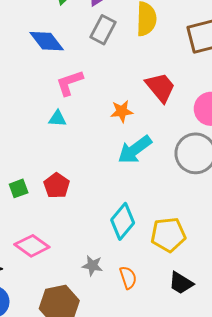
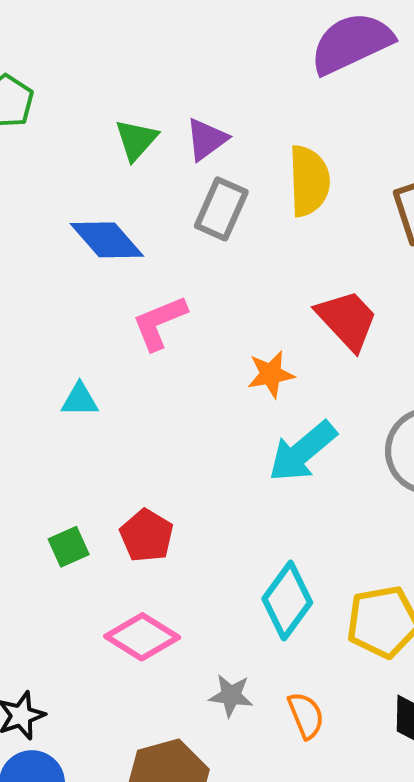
cyan triangle: (57, 119) -> (80, 400), moved
pink diamond: (32, 246) -> (142, 637), moved

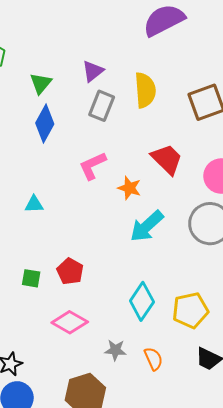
green triangle: (136, 140) -> (41, 83), moved
blue diamond: (107, 240) -> (45, 124), turned 72
pink L-shape: (159, 323) -> (92, 166), moved
orange star: (271, 374) -> (129, 188), turned 30
green square: (69, 547) -> (31, 278), turned 36

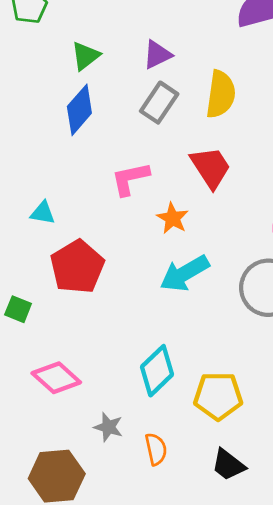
red trapezoid: (167, 159) -> (211, 167), moved
red pentagon: (70, 271) -> (77, 267), moved, size x1.5

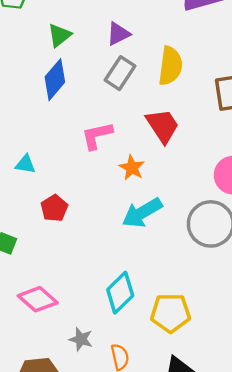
red pentagon: (77, 267) -> (54, 208), size x0.6

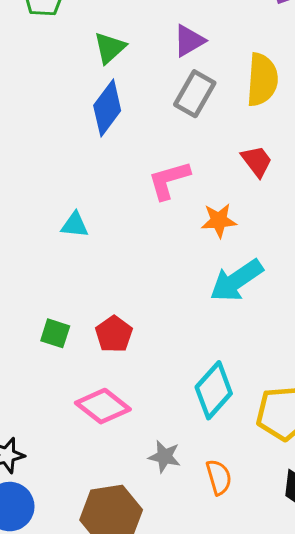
red trapezoid: (163, 126) -> (257, 161), size x0.7
orange star: (132, 168) -> (219, 221), turned -30
red pentagon: (54, 208) -> (114, 334), moved

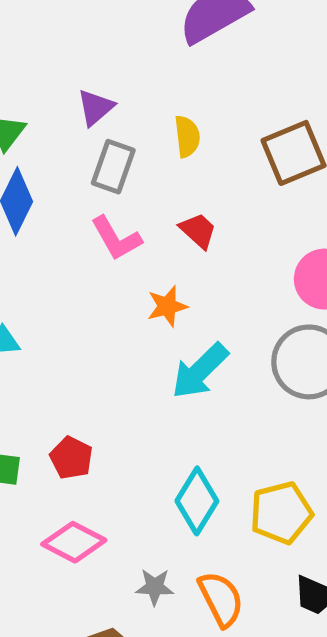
yellow semicircle: (262, 80) -> (187, 136), size x0.7
pink L-shape: (169, 180) -> (116, 238), moved, turned -93
orange semicircle: (219, 477) -> (221, 599), size x1.4

